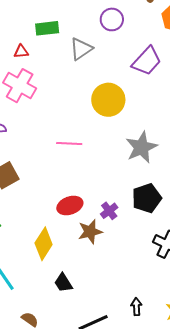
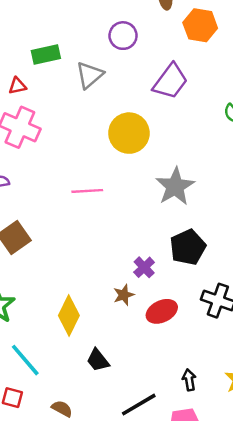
red ellipse: (70, 205) -> (162, 311), moved
brown star: (90, 232) -> (124, 295), size x0.7

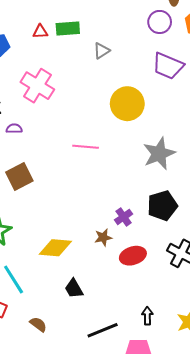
purple circle: (123, 36) -> (160, 22), moved
gray triangle: (90, 75) -> (102, 51), size x0.7
purple trapezoid: (170, 81) -> (168, 66), turned 68
red triangle: (17, 86) -> (40, 32), moved
yellow diamond: (69, 315) -> (55, 248), turned 60

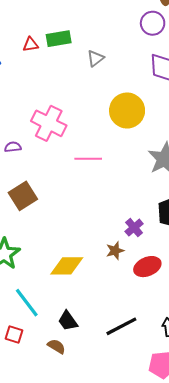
pink cross: (37, 86) -> (49, 123), moved
black trapezoid: (74, 289) -> (68, 321), moved
black line: (103, 330) -> (121, 326), moved

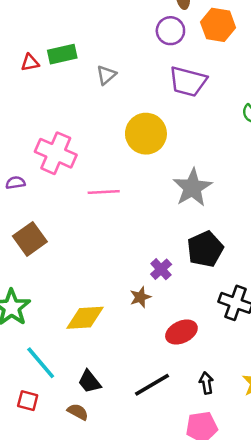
red ellipse: (147, 267) -> (181, 332), moved

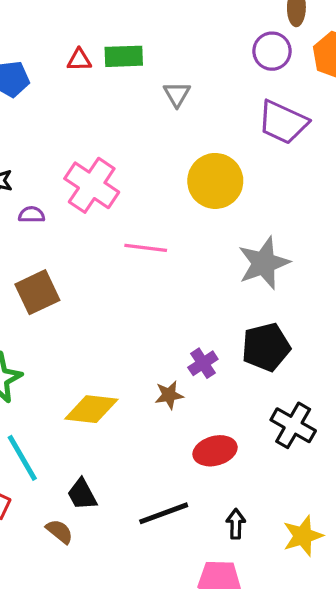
gray triangle: (106, 75) -> (177, 94), turned -30

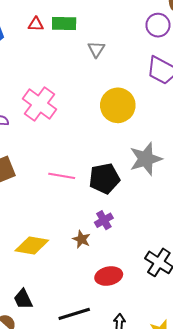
pink line: (146, 248) -> (62, 176), moved
black pentagon: (266, 347) -> (104, 178), moved
brown star: (169, 395) -> (81, 239), turned 30

